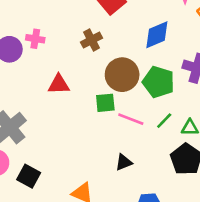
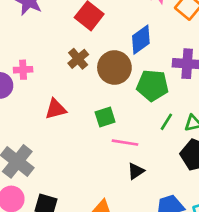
brown circle: (122, 75) -> (114, 68), moved
pink line: (131, 119) -> (125, 143), moved

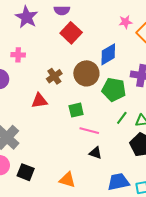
brown cross: (78, 59) -> (54, 76), moved
pink cross: (23, 70) -> (18, 55), moved
black triangle: (136, 171) -> (95, 153), turned 48

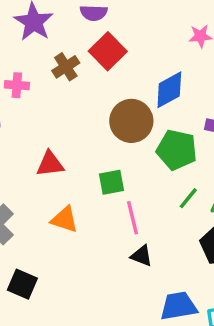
brown cross: (54, 76) -> (66, 67), moved
pink line: (89, 131) -> (133, 218), turned 60
orange triangle: (67, 180) -> (65, 219), moved

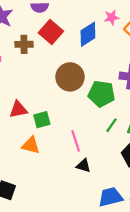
brown cross: (66, 67) -> (24, 44), turned 36
blue diamond: (169, 90) -> (88, 34), moved
green square: (111, 182) -> (42, 120), moved

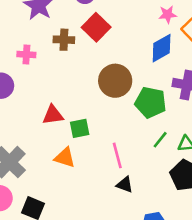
blue diamond: (88, 34) -> (162, 48), moved

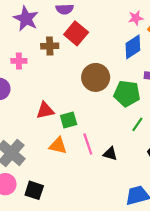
pink line: (117, 155) -> (88, 144), moved
black triangle: (125, 185) -> (110, 154), moved

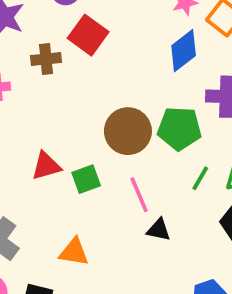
brown circle: (96, 77) -> (128, 131), moved
pink line: (88, 144) -> (139, 195), moved
orange triangle: (58, 146) -> (74, 252), moved

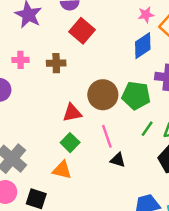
brown cross: (46, 59) -> (56, 63), moved
red triangle: (46, 166) -> (72, 113), moved
green square: (86, 179) -> (70, 143), moved, turned -30

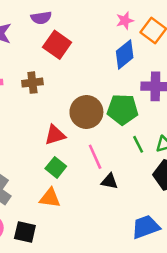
green line: (147, 129) -> (138, 144), turned -56

